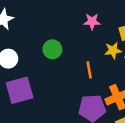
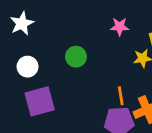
orange line: (89, 70) -> (121, 96), moved

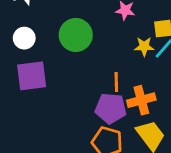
green circle: (76, 57) -> (76, 35), size x1.5

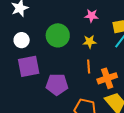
yellow star: (144, 46) -> (90, 42), moved
purple pentagon: (111, 108) -> (57, 84), moved

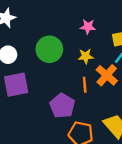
orange cross: (107, 78) -> (107, 75), moved, turned -30
purple pentagon: (57, 84) -> (62, 106), moved, turned 30

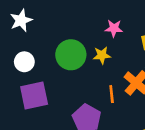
yellow star: (86, 56) -> (102, 55), moved

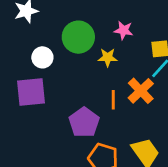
green circle: (71, 55) -> (78, 37), moved
white circle: (24, 62) -> (42, 57), moved

